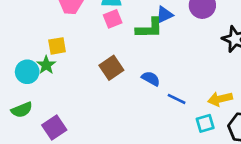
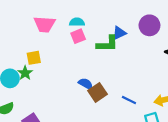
brown square: (111, 68) -> (98, 92), moved
blue semicircle: (151, 79) -> (86, 84), moved

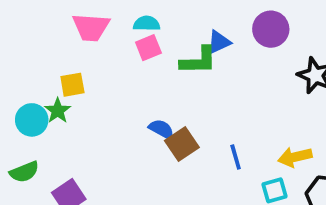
blue line: (129, 100) -> (236, 157), turned 48

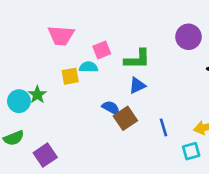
cyan semicircle: (147, 24) -> (89, 67), moved
blue triangle: (219, 42) -> (137, 85), moved
yellow square: (72, 85) -> (70, 76), moved

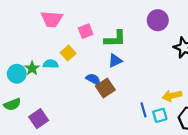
cyan semicircle: (89, 67) -> (51, 64), moved
yellow square: (70, 76) -> (68, 53), moved, turned -32
blue line: (163, 127) -> (144, 110), moved

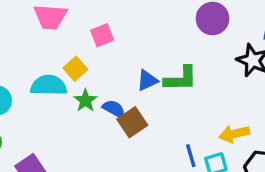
green L-shape: (115, 39) -> (181, 79), moved
cyan semicircle: (51, 64) -> (49, 85), size x1.5
green star: (32, 68) -> (85, 100), moved

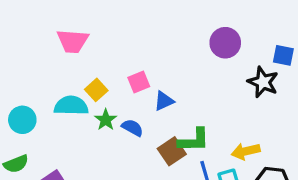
pink square: (102, 35) -> (139, 82), moved
green L-shape: (181, 79) -> (194, 140), moved
brown square: (132, 122) -> (172, 151), moved

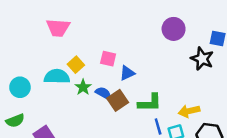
pink square: (139, 82) -> (108, 59), turned 35
brown square: (172, 151) -> (118, 100), moved

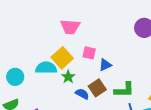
pink trapezoid: (58, 28) -> (70, 27), moved
yellow square: (76, 65) -> (62, 58), size x1.5
blue semicircle: (103, 93) -> (82, 94), moved

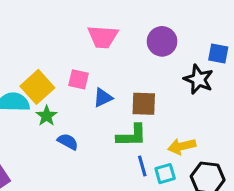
pink trapezoid: (70, 27) -> (103, 37), moved
brown square: (97, 88) -> (144, 104), moved, turned 36

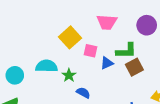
yellow square: (37, 87) -> (70, 37), moved
brown square: (144, 104) -> (134, 67), turned -30
green L-shape: (132, 136) -> (126, 51), moved

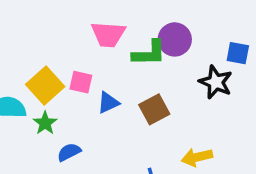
yellow square: (70, 37) -> (45, 86), moved
green L-shape: (126, 51) -> (149, 53), moved
blue semicircle: (83, 93) -> (69, 152), turned -56

